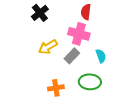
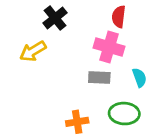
yellow arrow: (48, 47) -> (33, 51), moved
gray rectangle: (72, 56) -> (99, 78), turned 49

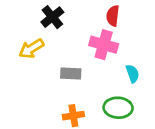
gray rectangle: (99, 78) -> (71, 74), moved

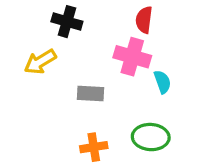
black cross: (52, 17) -> (67, 22), turned -35
cyan semicircle: (133, 74) -> (162, 82), moved

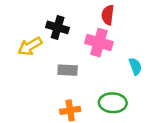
black cross: (67, 22) -> (58, 27), moved
cyan semicircle: (162, 82) -> (135, 66), moved

